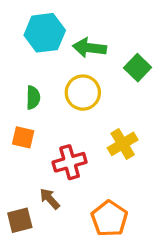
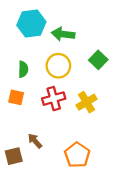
green square: (138, 68) -> (98, 60), moved
red cross: (70, 162) -> (54, 99), moved

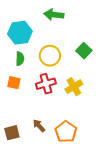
cyan hexagon: (31, 23) -> (20, 33), moved
green arrow: (63, 34) -> (54, 15), moved
brown arrow: (35, 141) -> (39, 126), moved

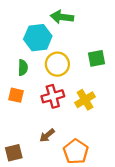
cyan hexagon: (20, 33) -> (38, 38), moved
green square: (84, 51) -> (96, 58), turned 35
brown arrow: (39, 126) -> (47, 135), moved, turned -88

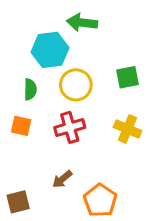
yellow cross: (85, 100) -> (128, 129), moved, turned -36

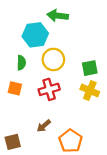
green square: (128, 77) -> (90, 68), moved

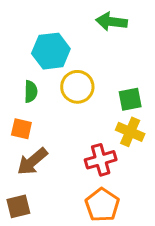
green arrow: (58, 16) -> (112, 22), moved
red cross: (49, 89) -> (101, 160), moved
brown arrow: (44, 126) -> (32, 161), moved, size x1.5

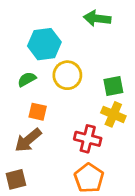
green semicircle: (31, 91) -> (27, 79), turned -120
orange square: (21, 129) -> (38, 112), moved
red cross: (101, 160) -> (88, 139), turned 30

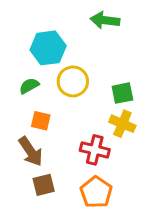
brown arrow: (28, 140) -> (31, 151), turned -84
brown square: (16, 179) -> (44, 185), moved

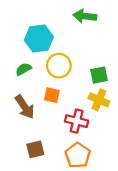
orange square: (41, 121) -> (52, 95), moved
brown arrow: (31, 151) -> (25, 107), moved

